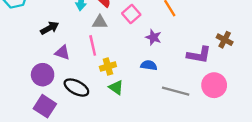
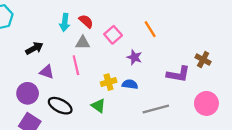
yellow cross: (108, 66) -> (109, 82), moved
pink circle: (214, 85) -> (206, 103), moved
gray line: (176, 91) -> (156, 109), turned -30

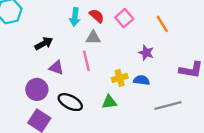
pink square: (113, 35) -> (124, 18), moved
green triangle: (98, 106) -> (109, 102), turned -42

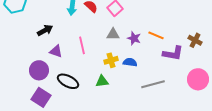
orange line: (162, 24) -> (156, 35), moved, turned -35
gray triangle: (93, 38) -> (113, 34), moved

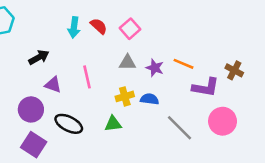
pink circle: (198, 79) -> (223, 121), moved
gray line: (153, 84) -> (180, 128), turned 60

